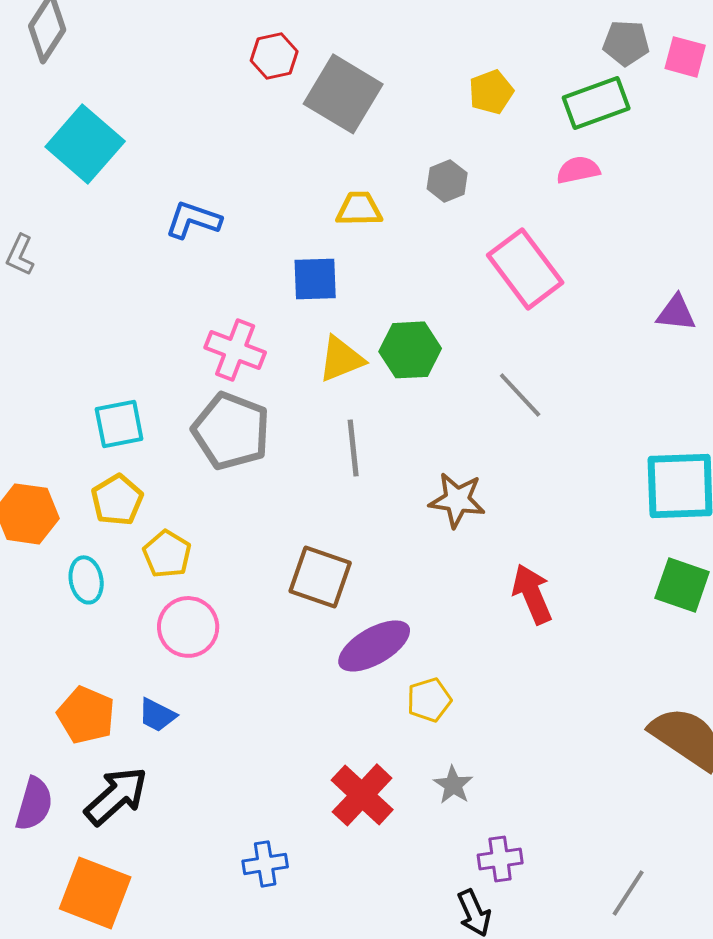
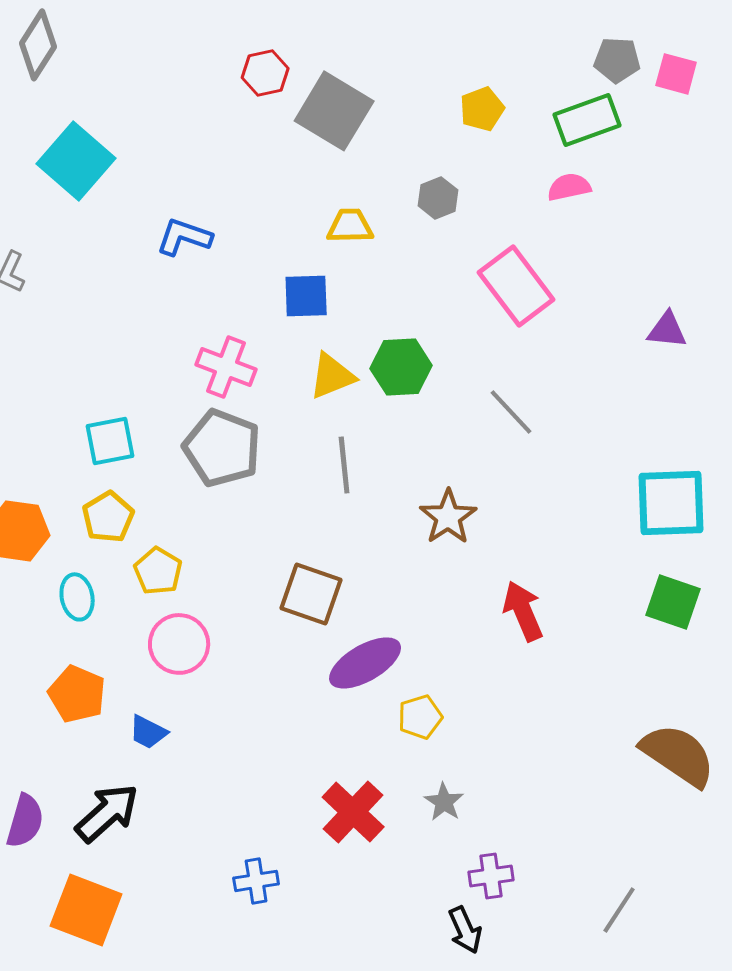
brown star: (457, 500) -> (448, 517), turned 30
orange pentagon: (86, 715) -> (77, 694), moved

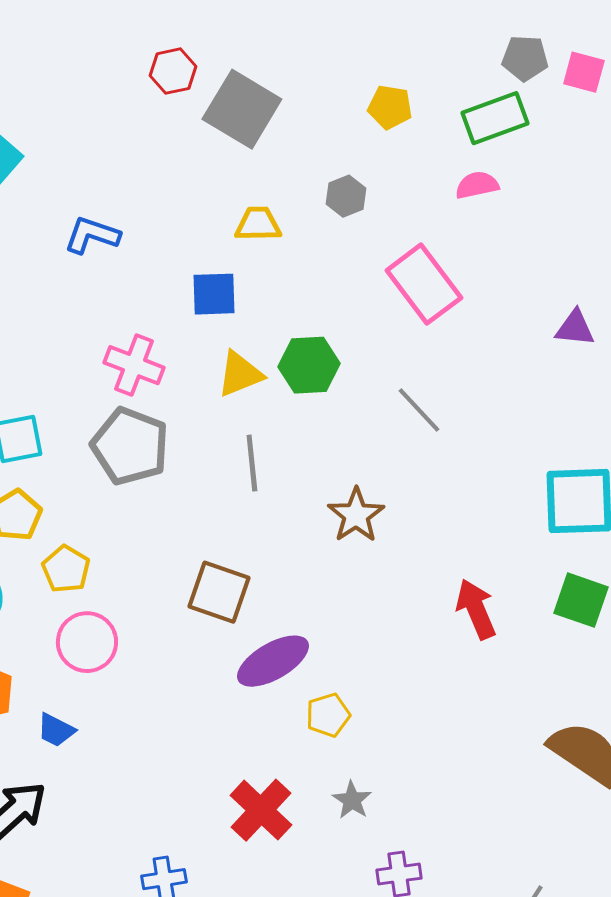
yellow pentagon: (482, 109) -> (390, 107), turned 30
red arrow: (523, 611) -> (476, 609), moved

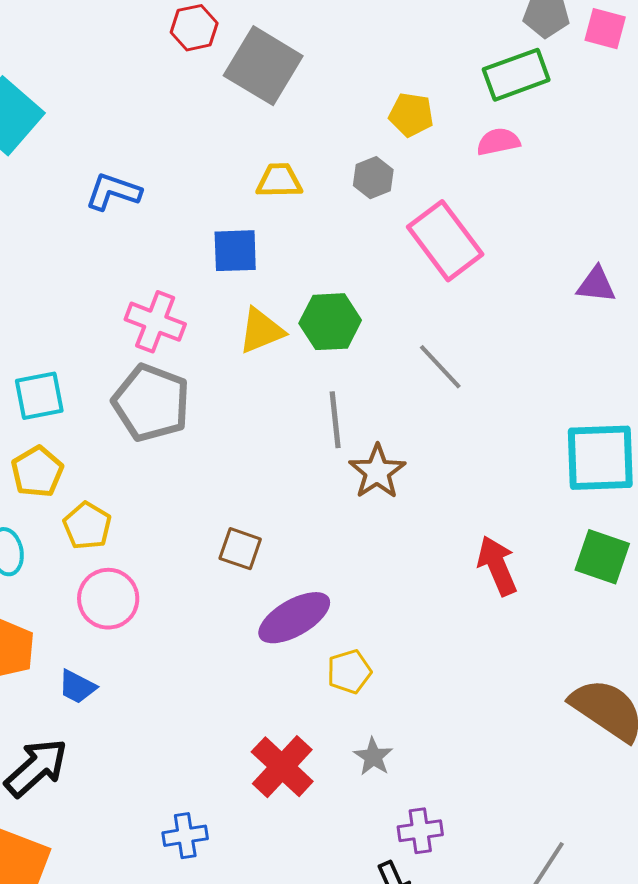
yellow pentagon: (390, 107) -> (411, 115), moved
gray hexagon: (346, 196) -> (373, 178), moved
gray line: (252, 463) -> (335, 420), moved
brown square: (219, 592) -> (240, 549), size x0.7

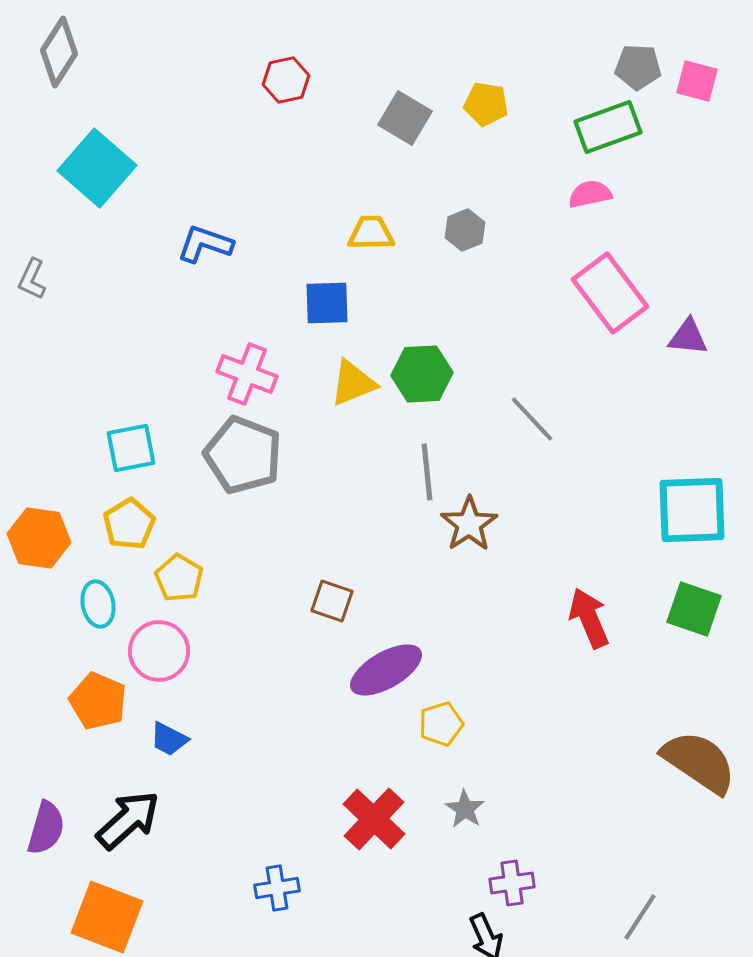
gray square: (263, 66) -> (405, 118), moved, size x0.7
yellow pentagon: (411, 115) -> (486, 104), moved
pink rectangle: (445, 241) -> (610, 293), moved
pink circle: (108, 599) -> (159, 651), moved

